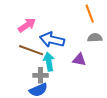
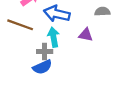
brown line: (31, 50) -> (20, 25), moved

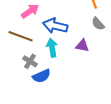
gray semicircle: (102, 11) -> (98, 24), turned -128
gray cross: (45, 52) -> (30, 61), moved, turned 32

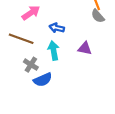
gray semicircle: (98, 24) -> (98, 16), moved
blue arrow: (55, 26) -> (57, 28), size x0.6

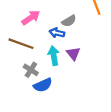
gray semicircle: (98, 16) -> (69, 21), moved, turned -80
purple triangle: (85, 48) -> (73, 54), moved, turned 40

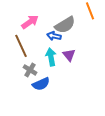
gray semicircle: (69, 21) -> (65, 25), size x1.5
brown line: (21, 44) -> (21, 46), turned 45

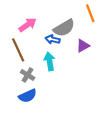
purple triangle: (69, 55) -> (83, 46), moved, turned 40
blue semicircle: (41, 84) -> (28, 96), moved

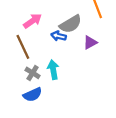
cyan arrow: (49, 61) -> (53, 70), moved

